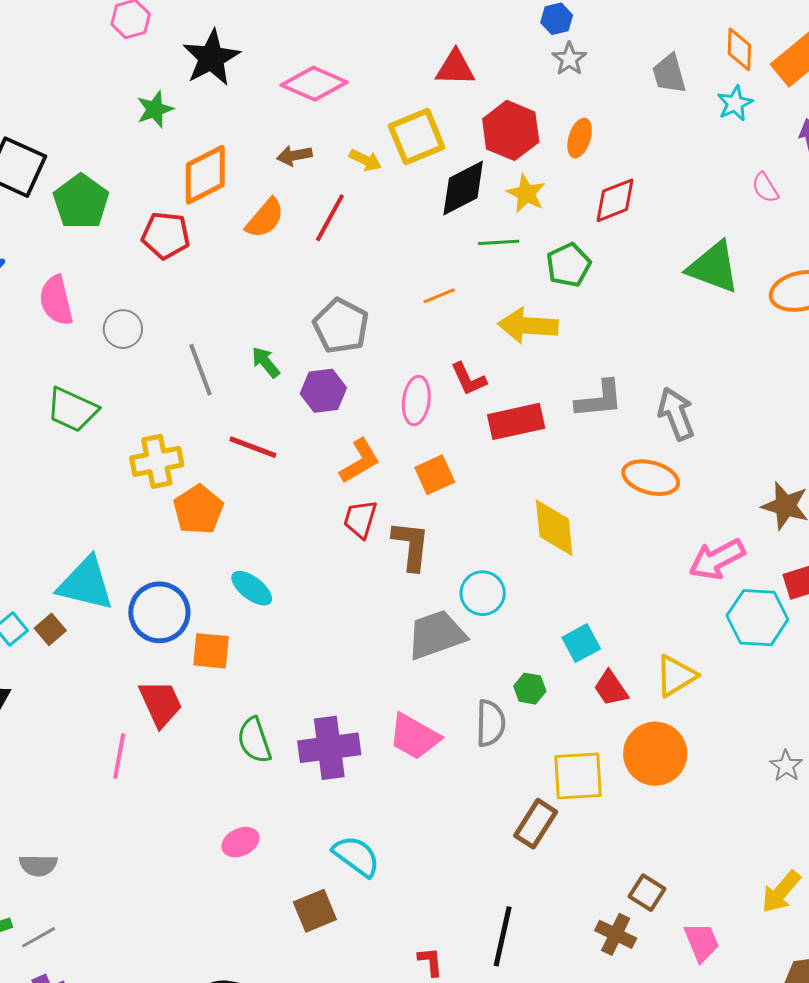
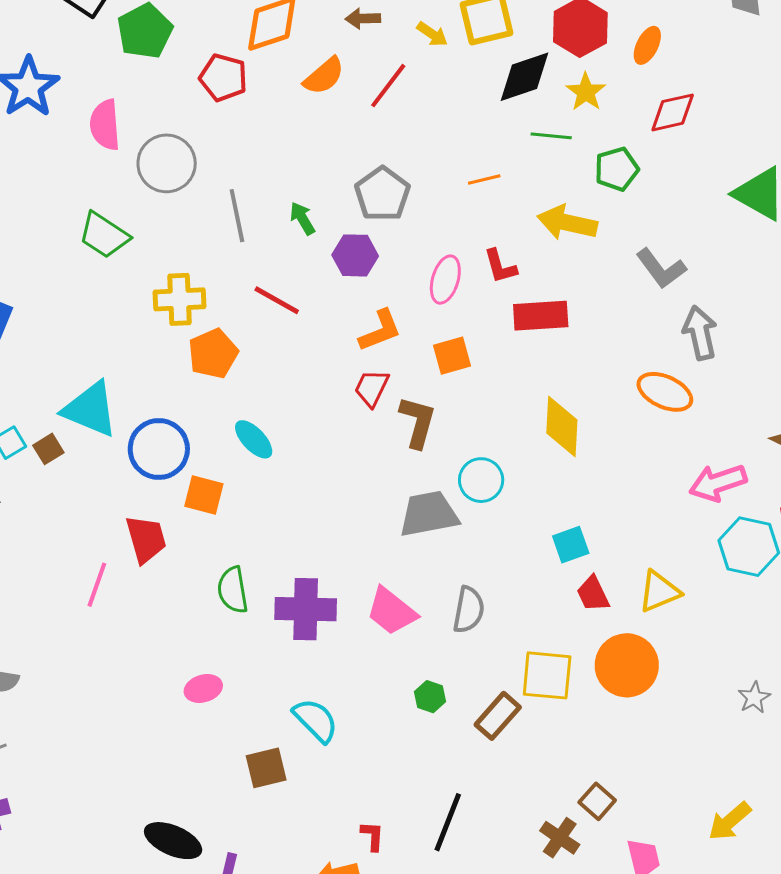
gray circle: (123, 329) -> (167, 163), size x1.5
gray L-shape: (599, 399) -> (661, 269), moved, turned 50
green hexagon: (530, 689) -> (430, 697), moved

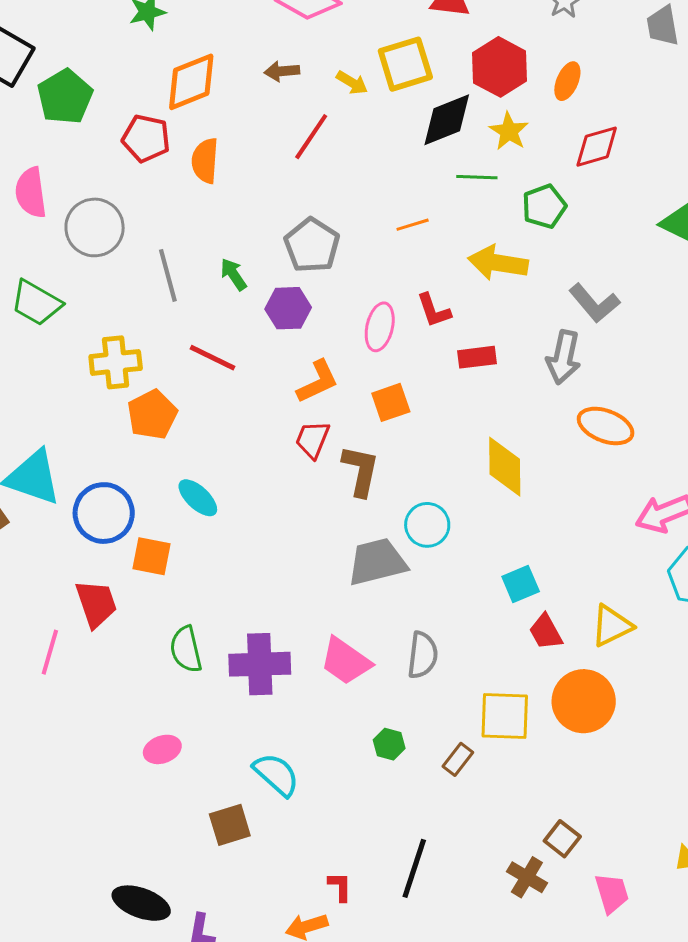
orange semicircle: (324, 76) -> (205, 161), moved, turned 138
red rectangle: (541, 316) -> (477, 357), size x0.7
gray arrow: (700, 333) -> (564, 357), moved, turned -152
brown rectangle: (498, 716) -> (458, 759), size x0.7

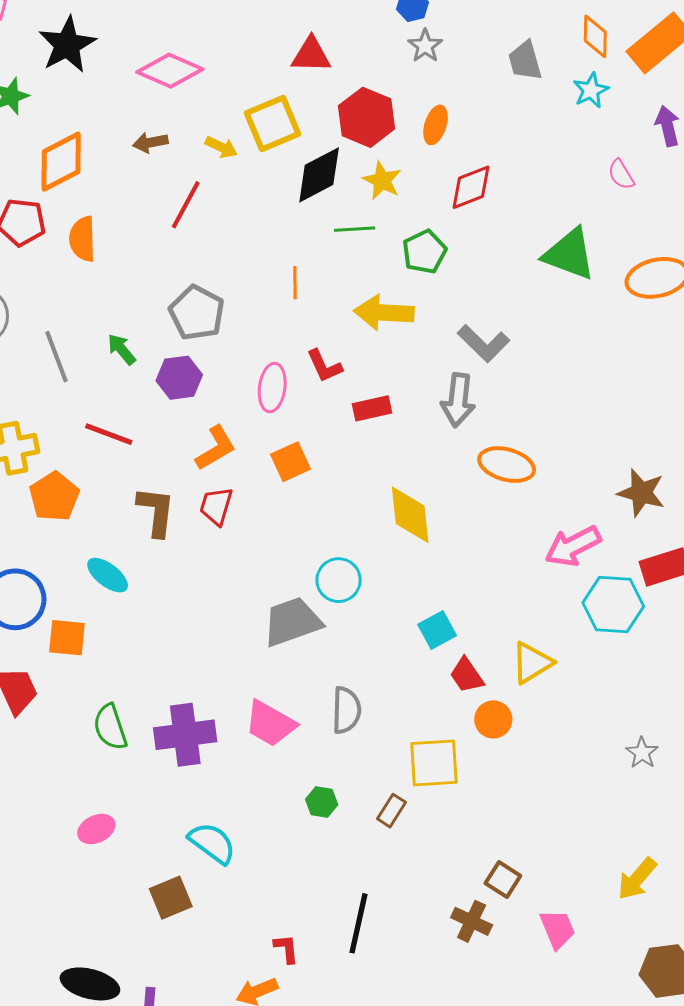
orange line: (413, 225) -> (295, 283), turned -68
brown L-shape: (361, 471) -> (156, 512), moved
orange circle: (584, 701) -> (493, 719), moved, size x0.6

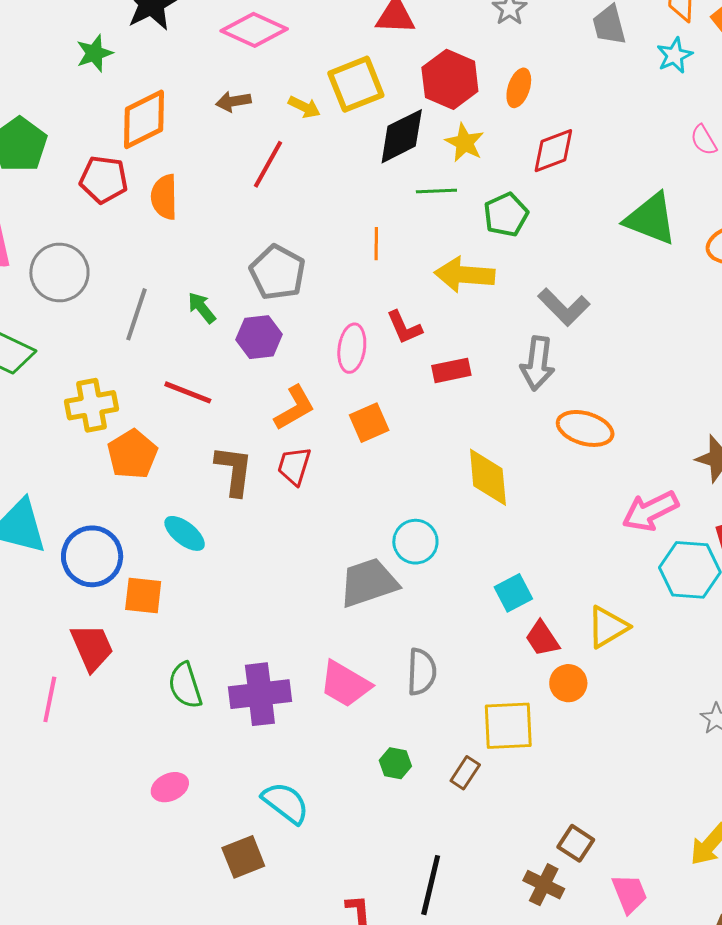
gray line: (56, 357) -> (137, 314), turned 38

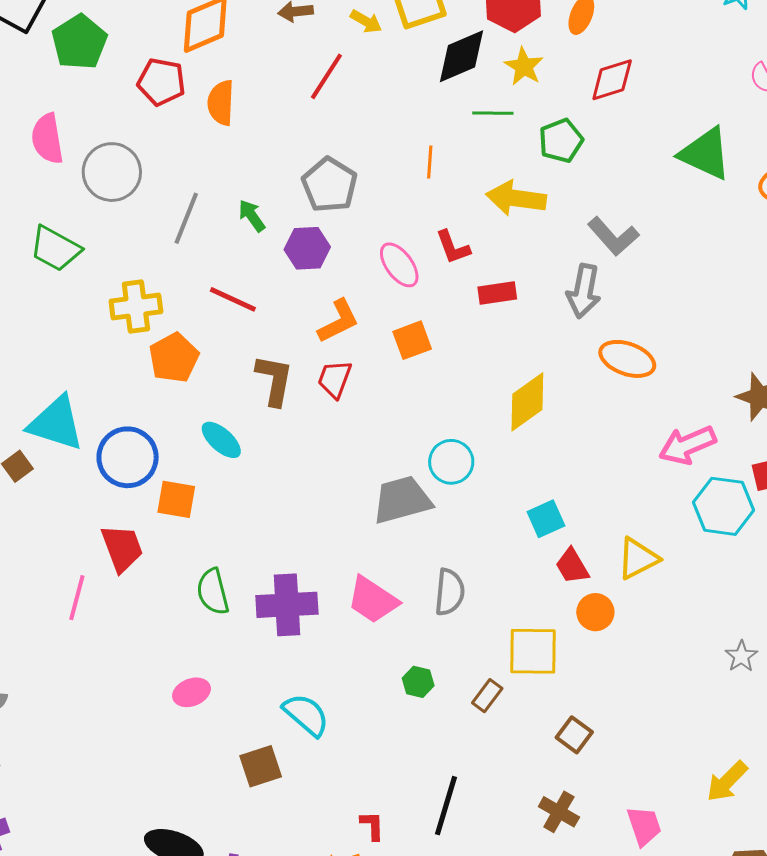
pink ellipse: (352, 348) -> (399, 265), turned -48
yellow diamond: (488, 477) -> (527, 402), turned 56
brown square: (576, 843) -> (574, 735), moved

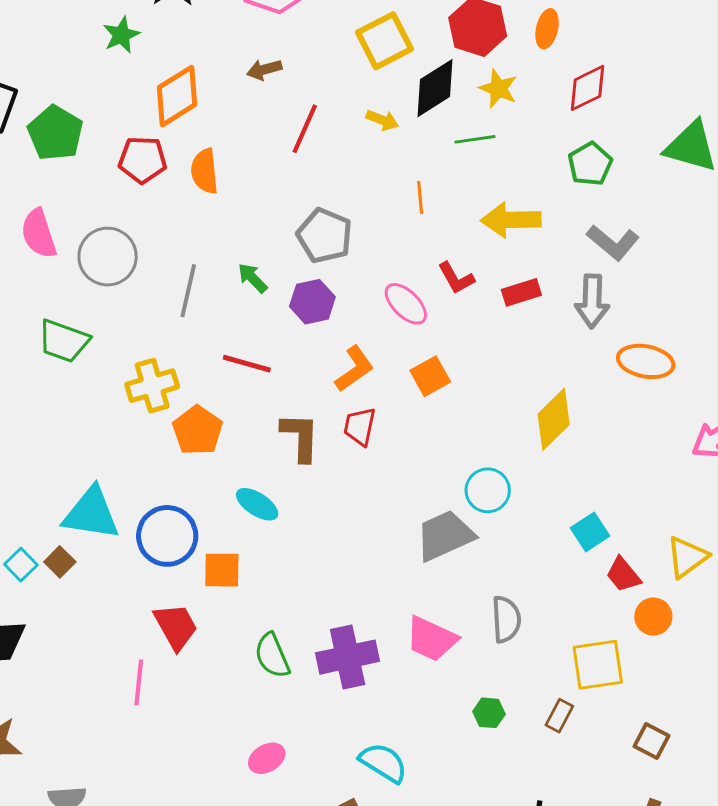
yellow arrow: (366, 21) -> (382, 120), moved
green pentagon: (561, 141) -> (590, 164), moved
red rectangle: (497, 293) -> (521, 292), moved

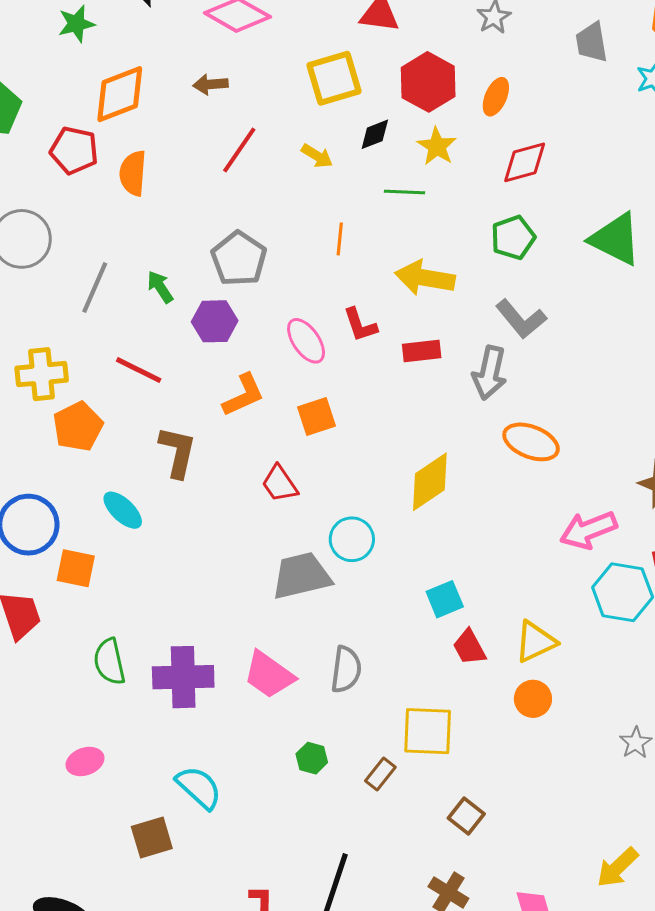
black diamond: (435, 88) -> (375, 134), size x0.6
red trapezoid: (360, 427) -> (280, 484), moved, turned -57
orange circle: (653, 617) -> (533, 699), moved

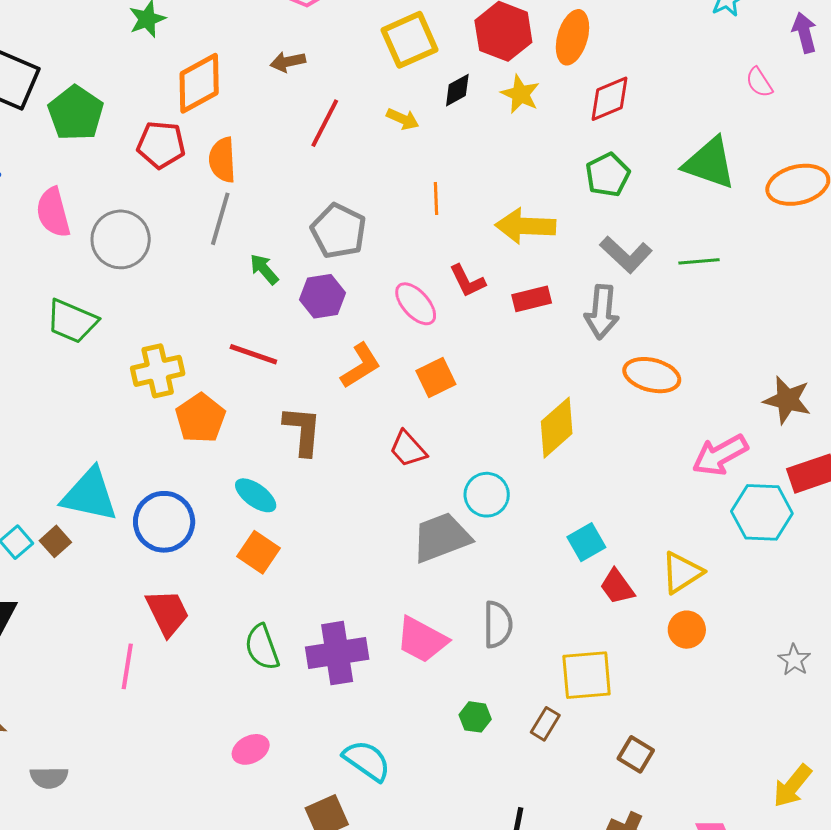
orange ellipse: (496, 97) -> (572, 37), size x1.4
green line: (405, 192) -> (699, 261), moved
gray line: (95, 288) -> (220, 219), moved
orange square: (76, 568) -> (259, 552), moved, turned 30

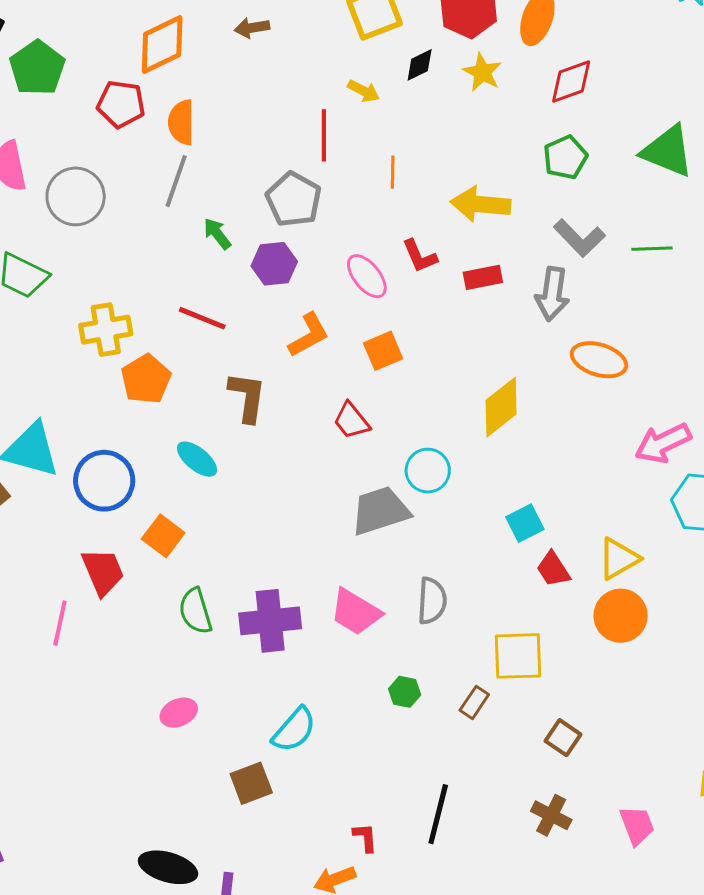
red line: (325, 123) -> (324, 135), moved, turned -30
orange square: (259, 552) -> (163, 536), moved
orange circle: (687, 630) -> (621, 616), size x1.4
cyan semicircle: (367, 761) -> (294, 730), turned 93

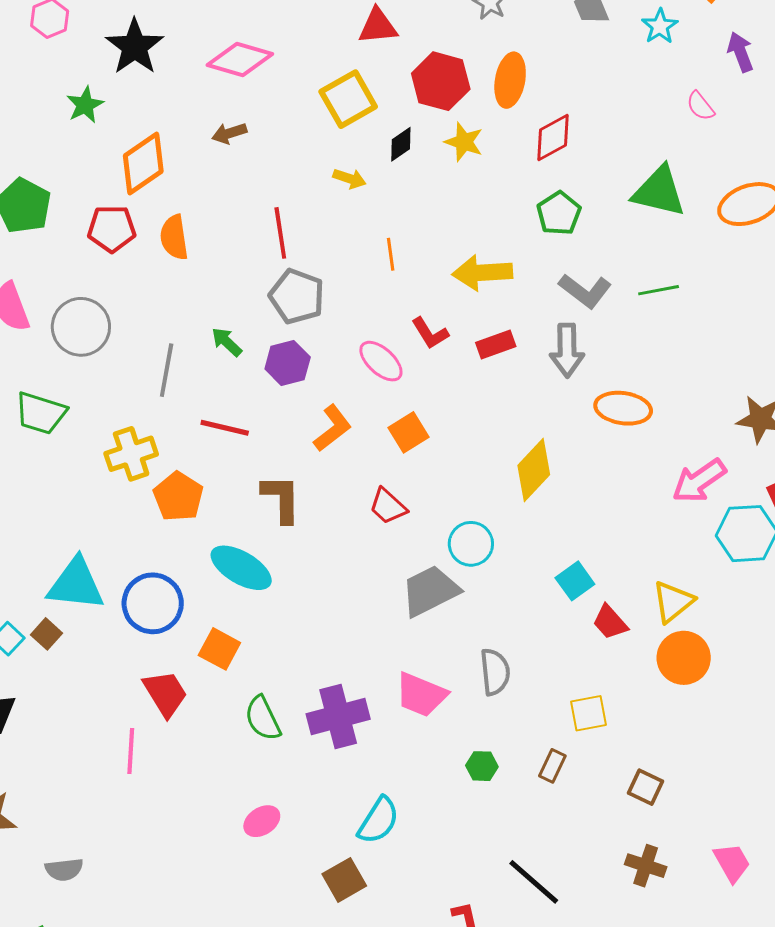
red line: (324, 135) -> (280, 233), moved
gray line: (176, 181) -> (167, 370), moved
cyan ellipse: (197, 459) -> (241, 568), size x1.4
yellow square: (518, 656) -> (588, 713), size x0.7
black line: (438, 814) -> (534, 882), turned -54

